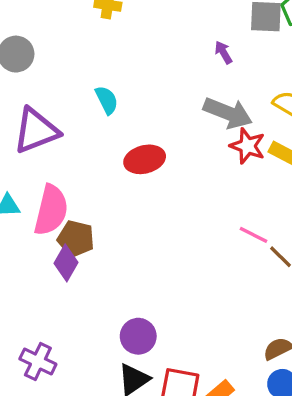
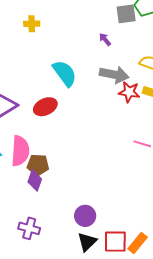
cyan semicircle: (107, 100) -> (65, 73), moved, size x1.6
red ellipse: (145, 159) -> (45, 107), moved
purple cross: (38, 362) -> (29, 228), moved

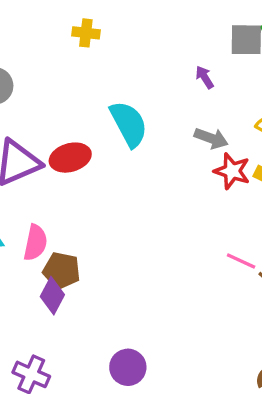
gray arrow: (114, 75) -> (211, 138), size x0.7
red ellipse: (45, 107) -> (70, 158), moved
pink semicircle: (20, 151) -> (35, 243), size x0.7

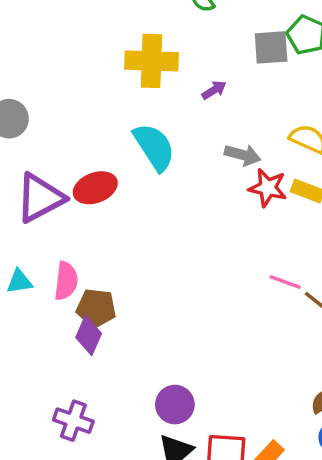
yellow cross: (86, 33) -> (151, 61), moved, size x1.8
purple arrow: (205, 77) -> (214, 90), moved, turned 95

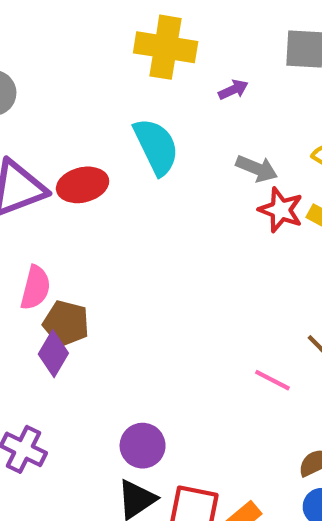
pink line: (285, 282) -> (272, 380), moved

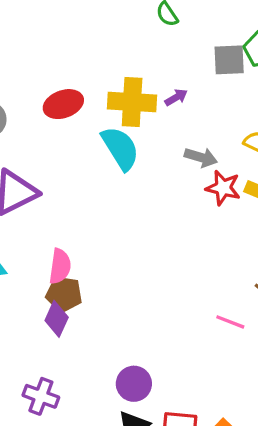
yellow cross: (166, 47) -> (132, 102), moved
red ellipse: (83, 185) -> (63, 104), moved
pink semicircle: (35, 288) -> (60, 266), moved

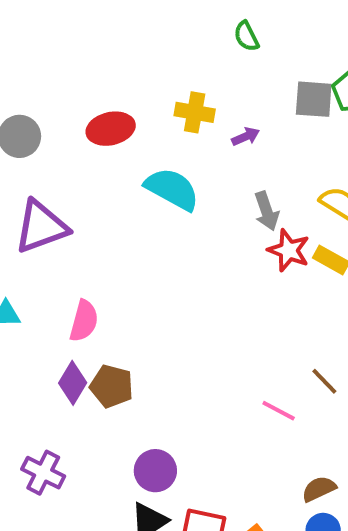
yellow cross: (132, 102) -> (195, 112), moved, size x0.7
cyan semicircle: (120, 148) -> (172, 189), turned -36
gray arrow: (201, 157) -> (267, 211), turned 48
brown pentagon: (64, 294) -> (112, 386), moved

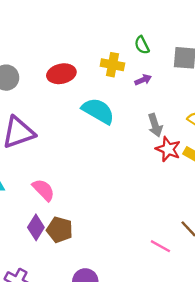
green semicircle: (246, 36) -> (142, 45), moved
pink semicircle: (84, 321) -> (43, 190), turned -60

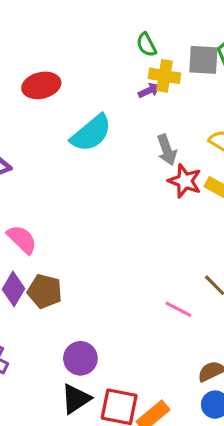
yellow cross: (112, 65) -> (164, 76), moved
cyan semicircle: (98, 111) -> (91, 133), turned 112

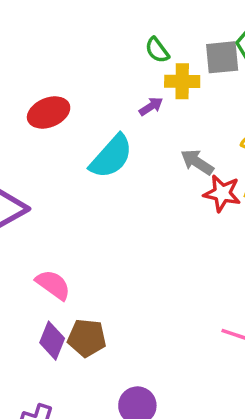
purple arrow: (149, 90) -> (151, 106), moved
gray arrow: (167, 150) -> (197, 162), turned 152

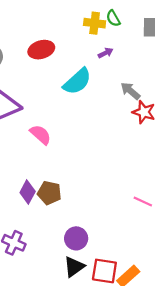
yellow cross: (182, 81) -> (95, 23), moved
pink semicircle: (53, 285) -> (40, 135), moved

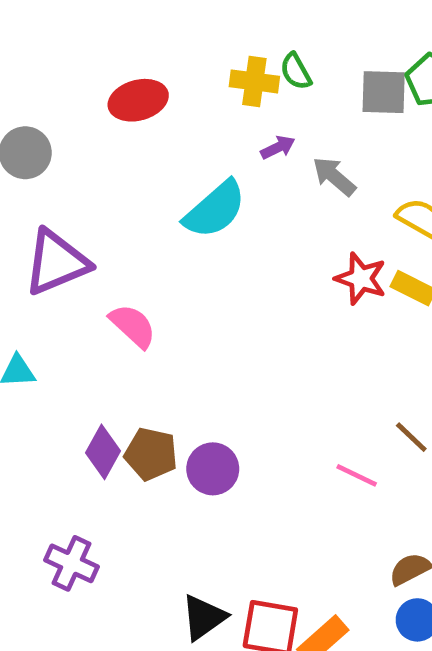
red ellipse: (41, 50) -> (138, 100), moved
gray arrow: (130, 91) -> (334, 176), moved
purple circle: (76, 238) -> (213, 469), moved

